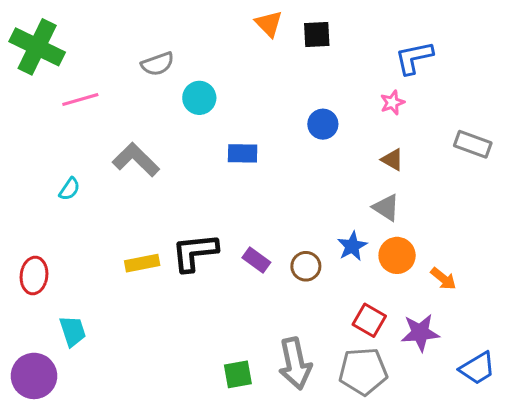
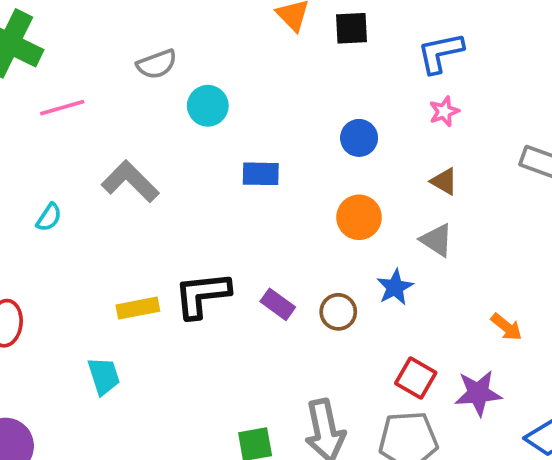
blue L-shape: (414, 58) -> (440, 53), moved
orange circle: (397, 255) -> (359, 217), moved
cyan trapezoid: (73, 331) -> (104, 376), moved

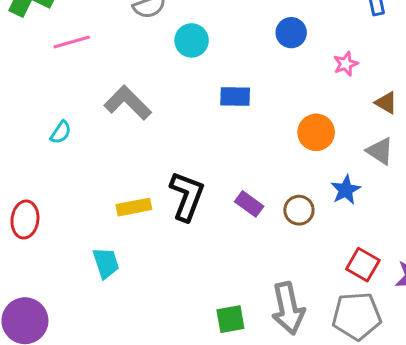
pink star: (444, 111) -> (346, 64), moved
blue circle: (359, 138) -> (291, 33), moved
black L-shape: (202, 295) -> (187, 196), turned 117

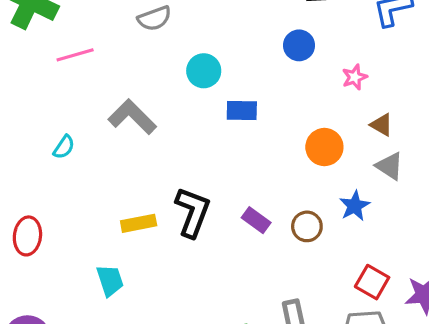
cyan circle: (192, 40) -> (204, 71), moved
brown triangle: (386, 103) -> (382, 125), moved

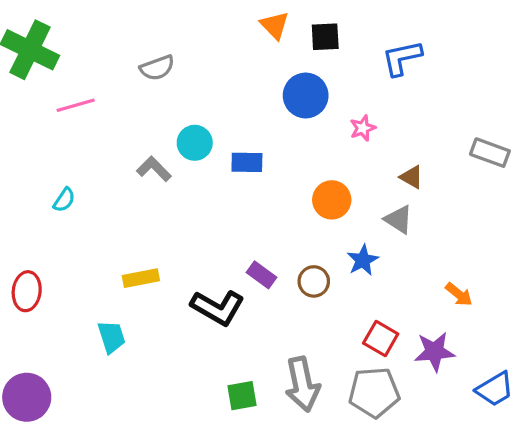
blue circle: (299, 45) -> (306, 95), size x1.4
cyan circle: (204, 71) -> (195, 143), moved
gray L-shape: (132, 117) -> (154, 169), moved, size x0.7
brown triangle: (382, 125) -> (412, 177), moved
black L-shape: (193, 212) -> (218, 308), moved, turned 99

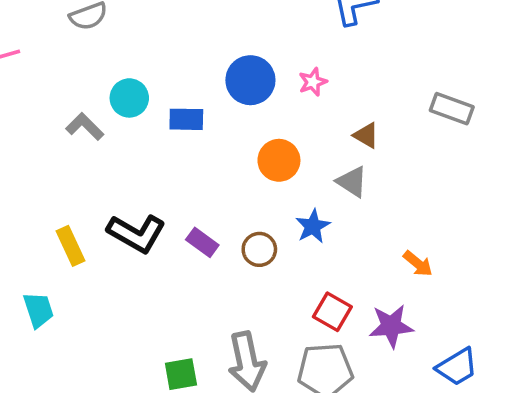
blue circle: (306, 95) -> (250, 80), moved
yellow rectangle: (141, 278) -> (71, 246), turned 76
black L-shape: (218, 308) -> (136, 233), moved

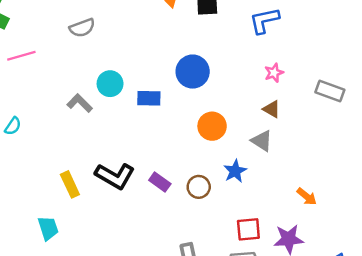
pink star: (313, 82) -> (274, 73), moved
red square: (332, 312) -> (248, 229), turned -35

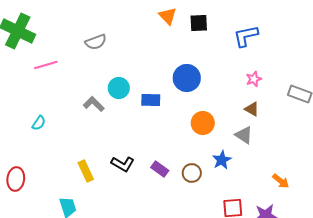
black L-shape: (115, 176) -> (123, 164), size x0.7

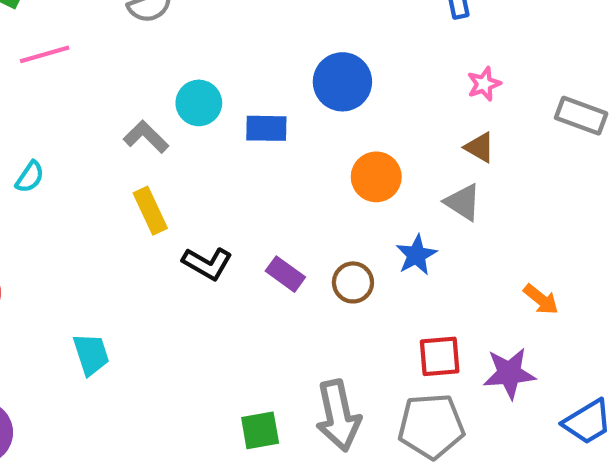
yellow rectangle: (86, 171) -> (150, 211), moved

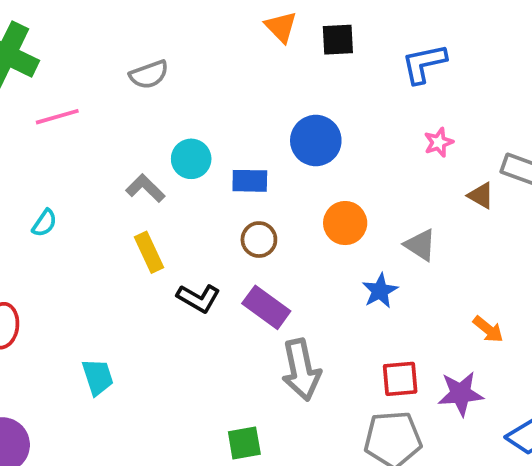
brown triangle: (480, 147) -> (481, 196), moved
purple rectangle: (285, 274) -> (266, 307), size x1.4
brown circle: (353, 282) -> (259, 240), moved
gray arrow: (338, 416) -> (301, 370), moved

